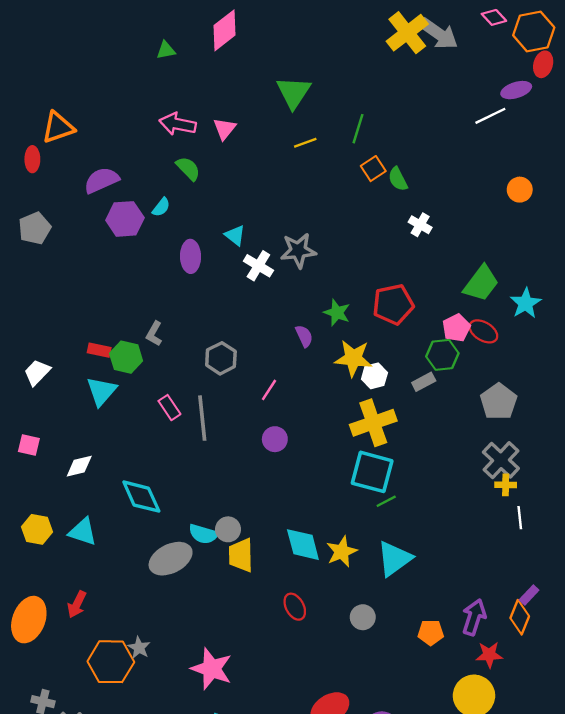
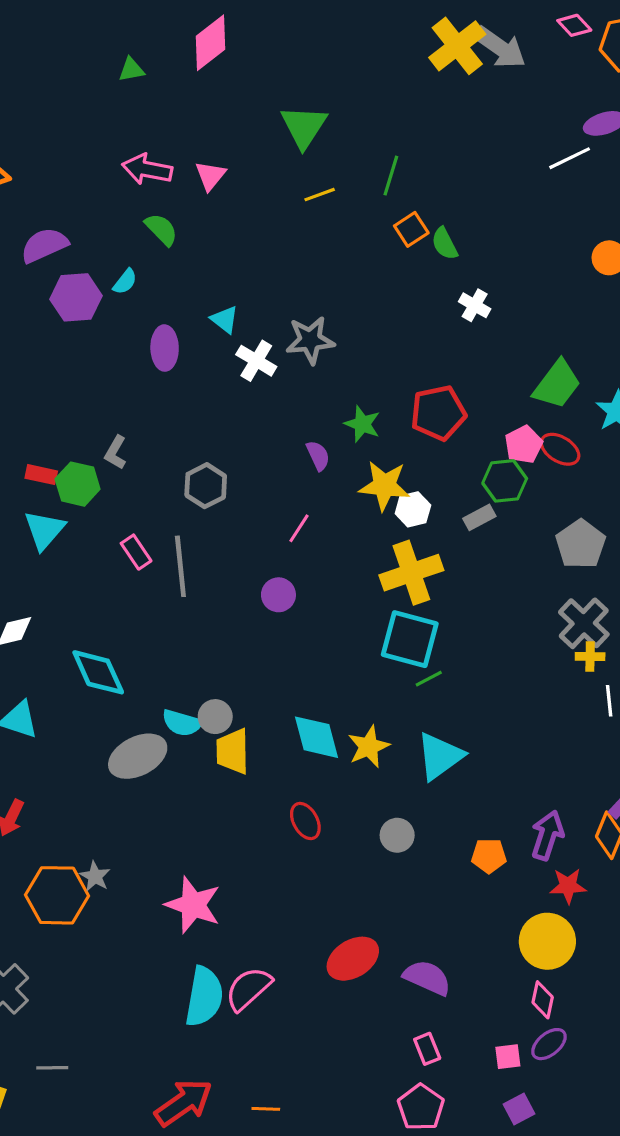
pink line: (269, 390) -> (299, 528), moved

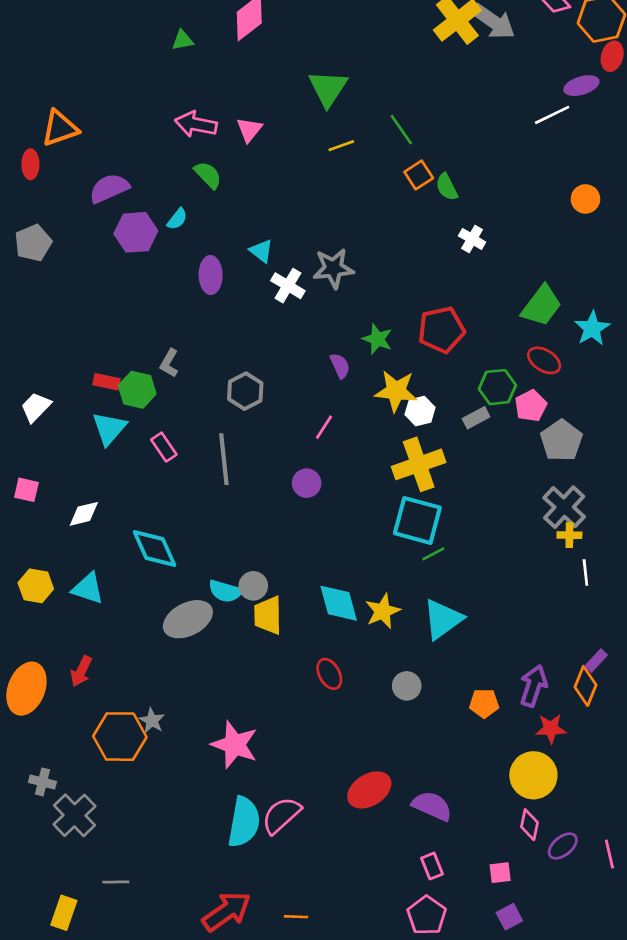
green line: (391, 176) -> (401, 130), turned -52
pink pentagon: (524, 445) -> (531, 406), moved
pink rectangle: (136, 552) -> (164, 447), moved
purple ellipse: (549, 1044) -> (563, 846), moved

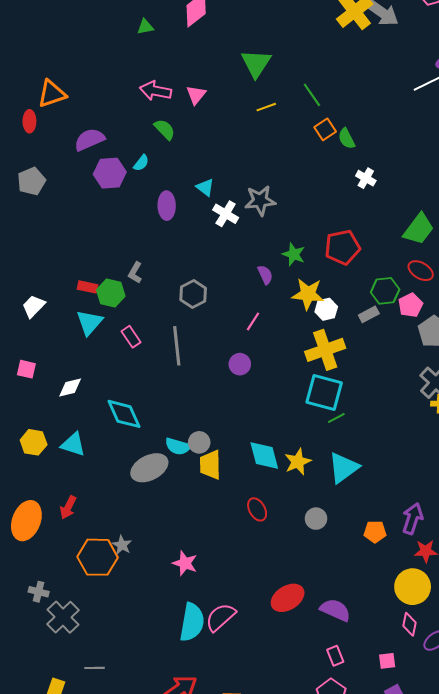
pink star: (235, 745) -> (185, 563), size x0.7

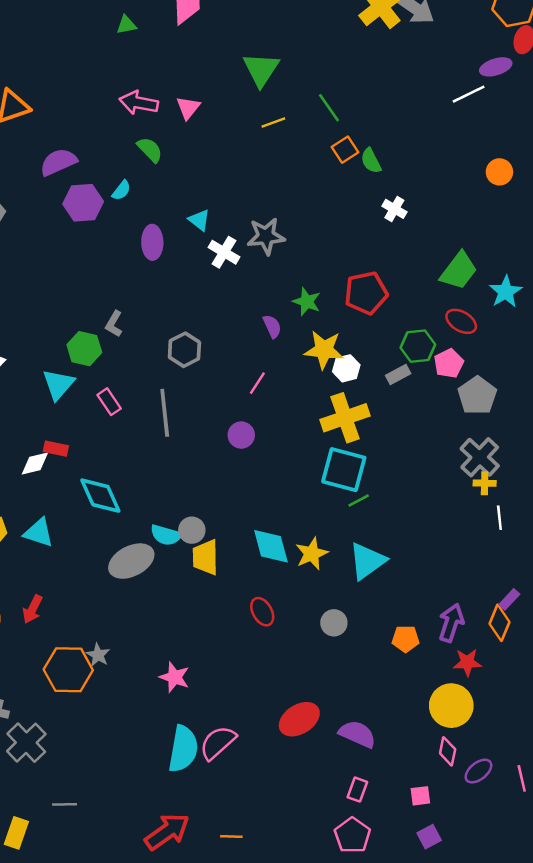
red rectangle: (87, 287) -> (56, 449), moved
pink rectangle: (335, 656) -> (357, 790), turned 42

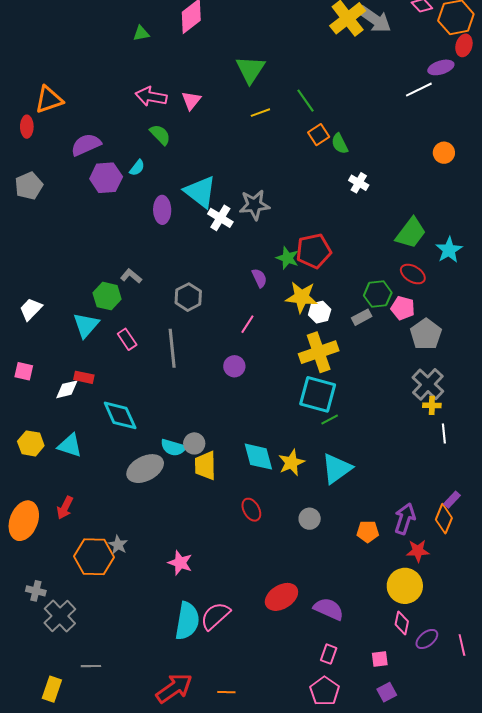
cyan triangle: (199, 220) -> (200, 192), size x1.8
red pentagon: (366, 293) -> (314, 251), moved
gray L-shape: (114, 324) -> (131, 276), turned 100
pink pentagon: (449, 363) -> (403, 308), turned -30

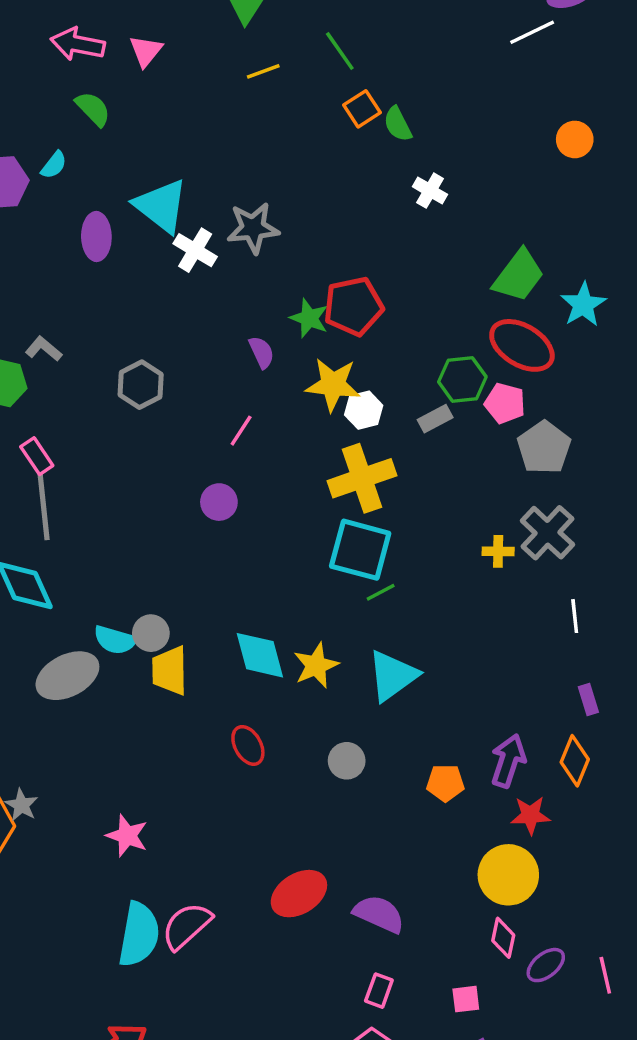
red ellipse: (413, 274) -> (522, 345), size x1.5
gray line: (172, 348) -> (44, 507), moved
yellow cross: (432, 405) -> (498, 551), moved
purple rectangle: (452, 500) -> (588, 699), moved, turned -60

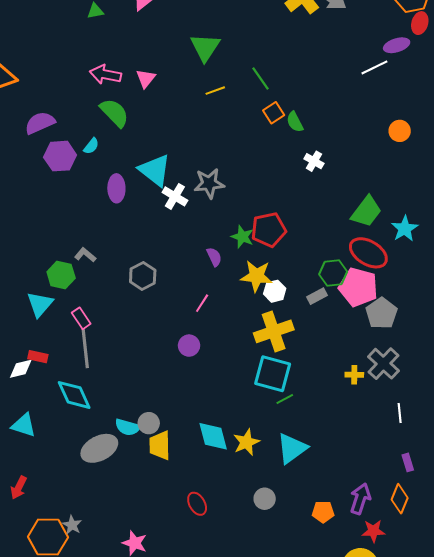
green semicircle: (93, 109) -> (114, 113), size x1.4
pink pentagon: (505, 403) -> (358, 287), size x1.6
red ellipse: (248, 745) -> (197, 504), moved

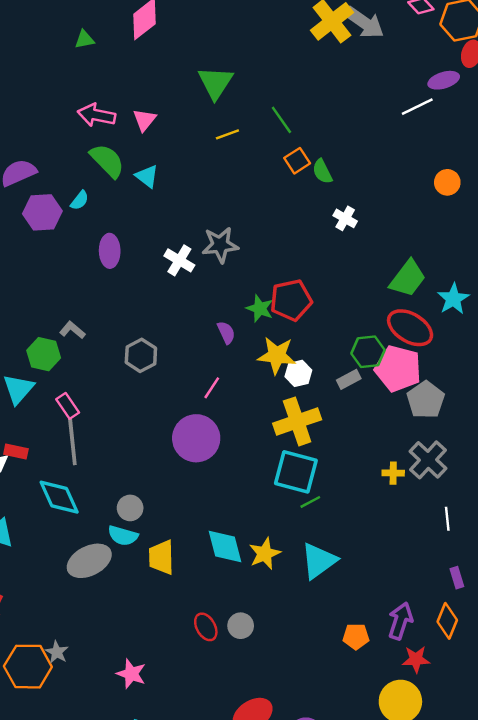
cyan triangle: (155, 170) -> (147, 176), moved, size x0.6
purple circle: (189, 346) -> (196, 438), size x1.8
gray circle: (149, 423) -> (130, 508), moved
gray circle: (265, 499) -> (241, 626), moved

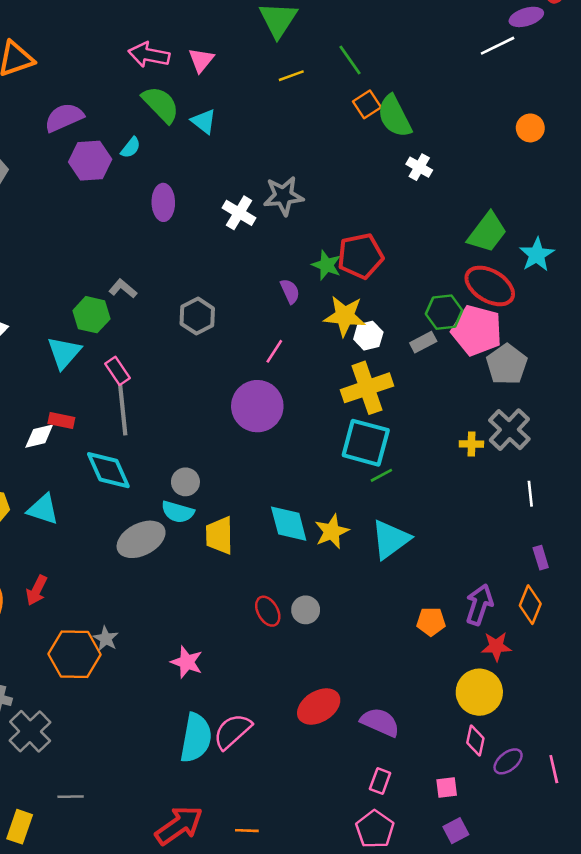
green semicircle: (322, 172) -> (394, 116), size x1.6

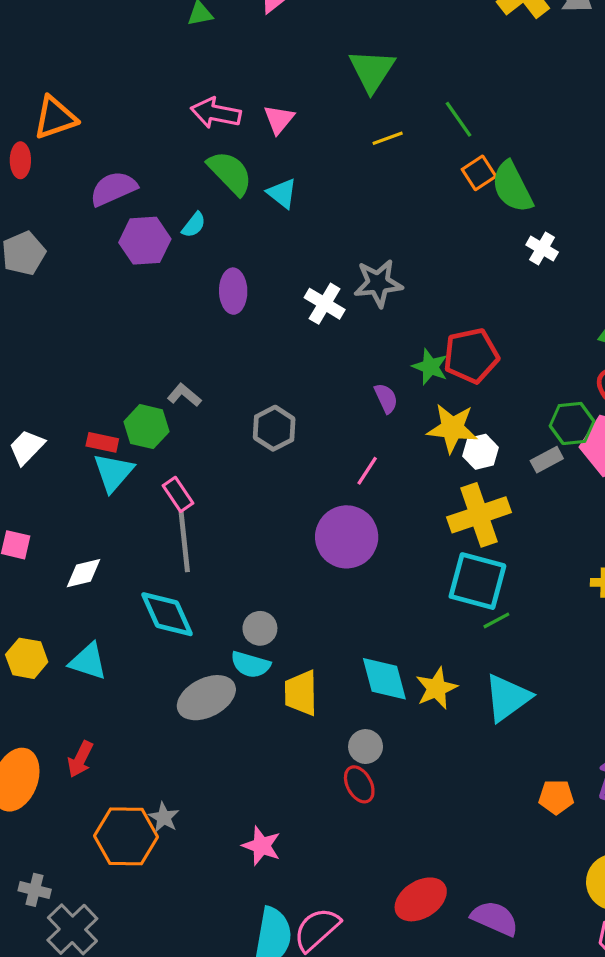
red rectangle: (61, 420) -> (102, 442), moved
gray circle: (306, 610) -> (366, 747), moved

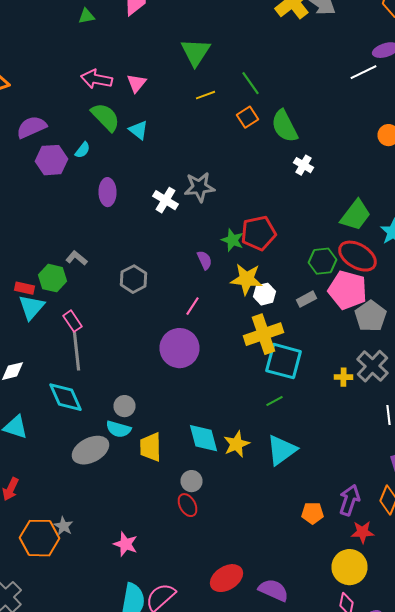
orange square: (479, 173) -> (248, 117), moved
green hexagon: (572, 423) -> (322, 261), moved
cyan square: (477, 581) -> (284, 361), moved

